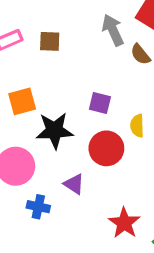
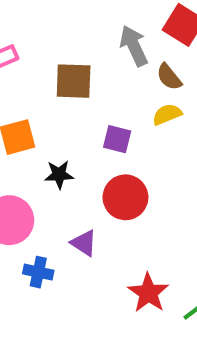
brown square: (50, 41) -> (74, 81), moved, size x1.4
yellow semicircle: (137, 126) -> (167, 114), moved, turned 70
black star: (55, 131) -> (59, 174), size x0.6

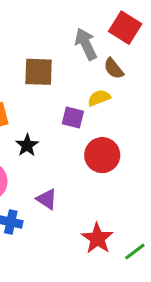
yellow semicircle: (167, 114) -> (99, 98), moved
black star: (59, 174) -> (27, 145), turned -30
red circle: (125, 197) -> (102, 155), moved

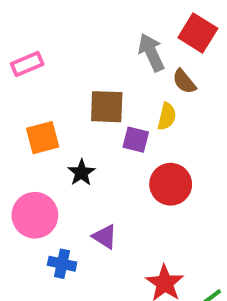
brown square: (39, 72) -> (107, 107), moved
yellow semicircle: (99, 98) -> (167, 116), turned 125

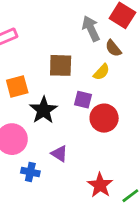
yellow semicircle: (167, 116) -> (101, 72), turned 30
purple square: (136, 140) -> (83, 100), moved
black star: (81, 173) -> (43, 110), size x1.5

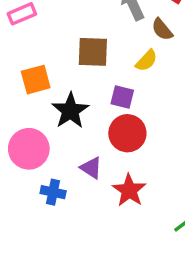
red circle: (104, 118) -> (127, 133), moved
red star: (100, 185) -> (129, 190), moved

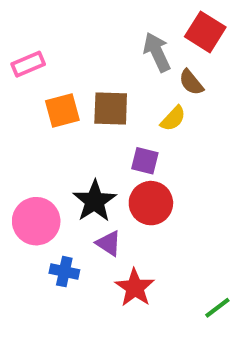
orange square: (36, 80) -> (62, 110), moved
black star: (70, 111) -> (95, 201), moved
red star: (129, 190) -> (135, 288), moved

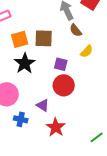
brown semicircle: (191, 82) -> (76, 30), moved
yellow semicircle: (173, 119) -> (87, 51), moved
black star: (95, 201) -> (25, 63), moved

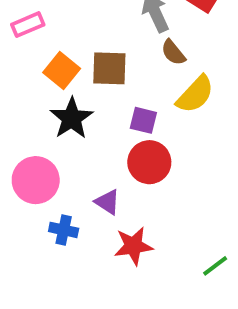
orange square: (20, 39) -> (62, 70), turned -36
yellow semicircle: (87, 51) -> (195, 94), size x1.5
red star: (56, 127) -> (133, 246), turned 30

